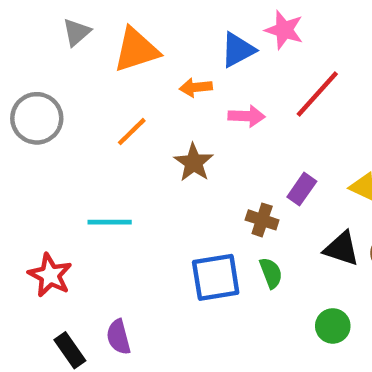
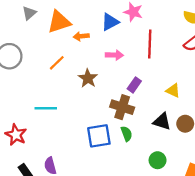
orange arrow: (196, 87) -> (81, 36), moved
red line: (317, 94) -> (150, 44), turned -40
purple rectangle: (302, 189) -> (134, 85), moved
brown cross: (262, 220) -> (122, 107), size x1.5

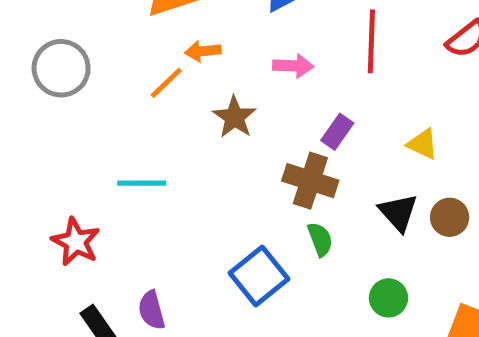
orange arrow: (81, 36) -> (203, 51), moved
black triangle: (162, 121) -> (398, 212), turned 30
blue square: (99, 136) -> (259, 276), moved, turned -30

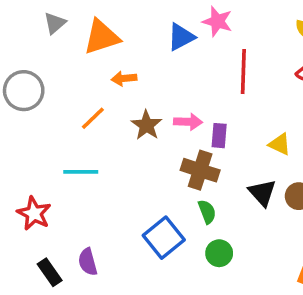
pink arrow: (293, 66) -> (188, 122), moved
orange line: (166, 83) -> (93, 118), moved
purple rectangle: (337, 132) -> (219, 136), turned -30
green circle: (388, 298) -> (219, 253), moved

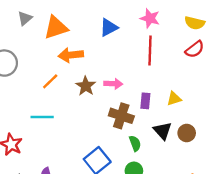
pink star: (217, 21) -> (150, 18), moved
orange arrow: (124, 78) -> (71, 55), size x1.5
purple rectangle: (219, 136) -> (145, 101), moved
yellow triangle: (280, 144) -> (174, 99), turned -42
green semicircle: (207, 212) -> (135, 143), moved

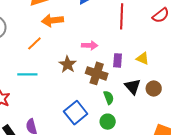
brown star: (86, 86) -> (68, 64), moved
yellow triangle: (174, 99) -> (143, 58), turned 40

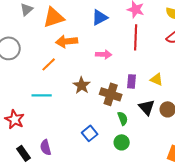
pink arrow: (90, 45) -> (104, 54), moved
blue square: (76, 113) -> (90, 133), size x0.7

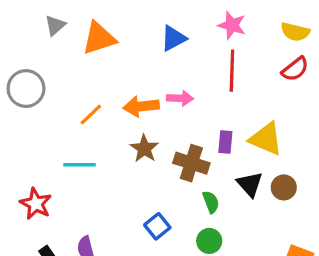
orange arrow: (67, 41) -> (141, 106), moved
yellow triangle: (157, 79) -> (266, 139), size x1.6

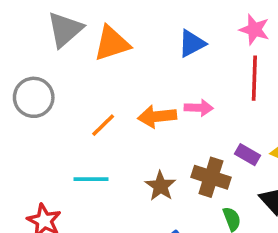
gray triangle: (55, 25) -> (65, 30), size x1.6
purple rectangle: (225, 142) -> (247, 155), turned -65
brown star: (144, 149) -> (161, 186), moved

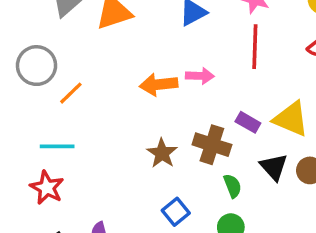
orange line: (103, 125) -> (71, 93), moved
cyan line: (91, 179) -> (57, 146), moved

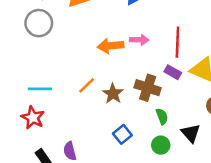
red line: (255, 47) -> (177, 42), moved
gray circle: (37, 66) -> (39, 23), moved
orange line: (71, 93) -> (87, 85), moved
black triangle: (274, 167) -> (191, 133), moved

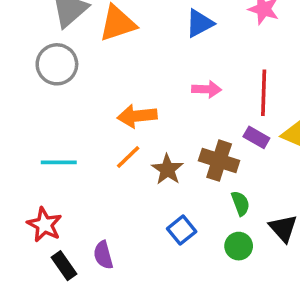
orange arrow: (111, 46) -> (137, 116), moved
red star: (33, 118) -> (44, 225), moved

